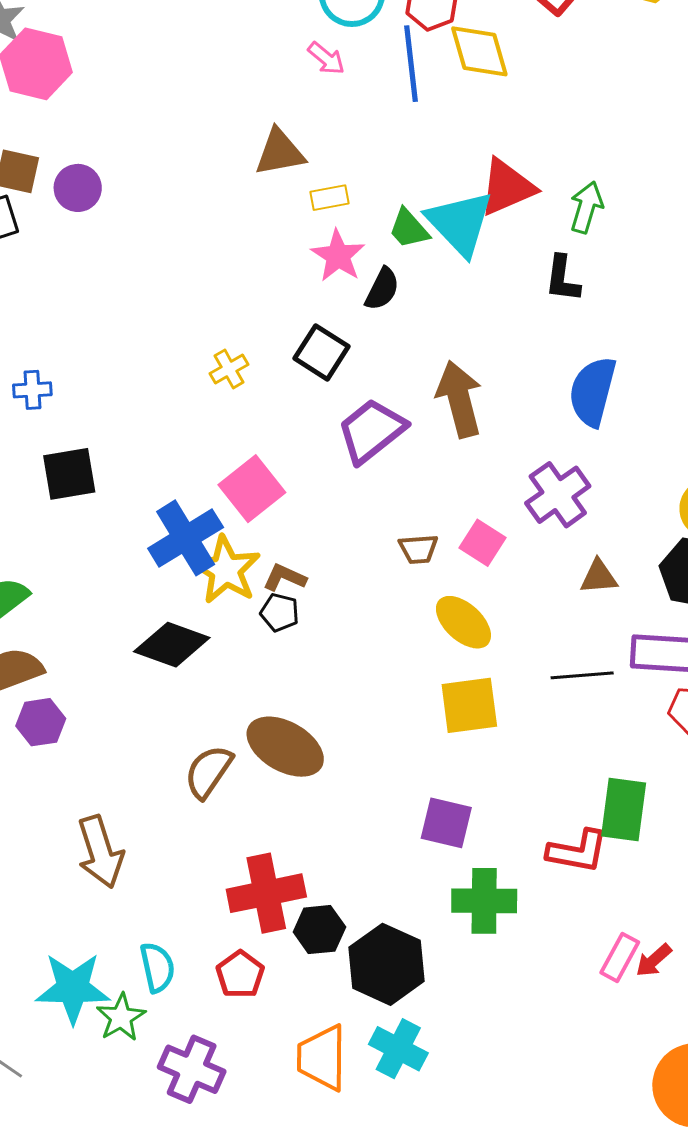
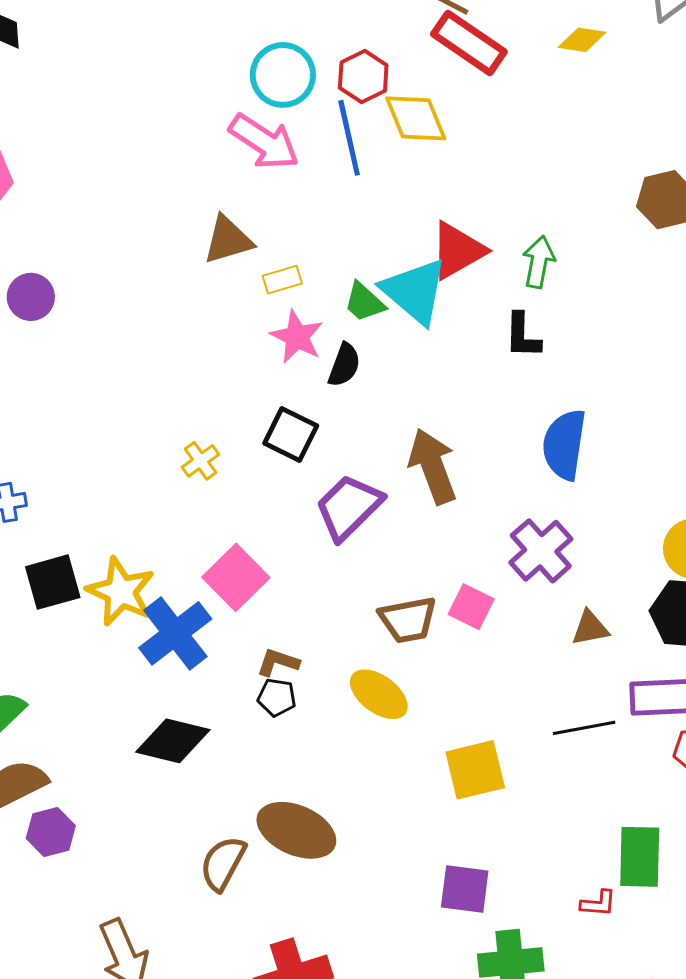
pink arrow: (326, 58) -> (264, 142), size x1.8
brown trapezoid: (418, 549) -> (408, 620), size x1.5
yellow star: (226, 570) -> (121, 592), moved
yellow ellipse: (463, 622) -> (379, 694), moved
red L-shape: (578, 851) -> (598, 903), size x0.6

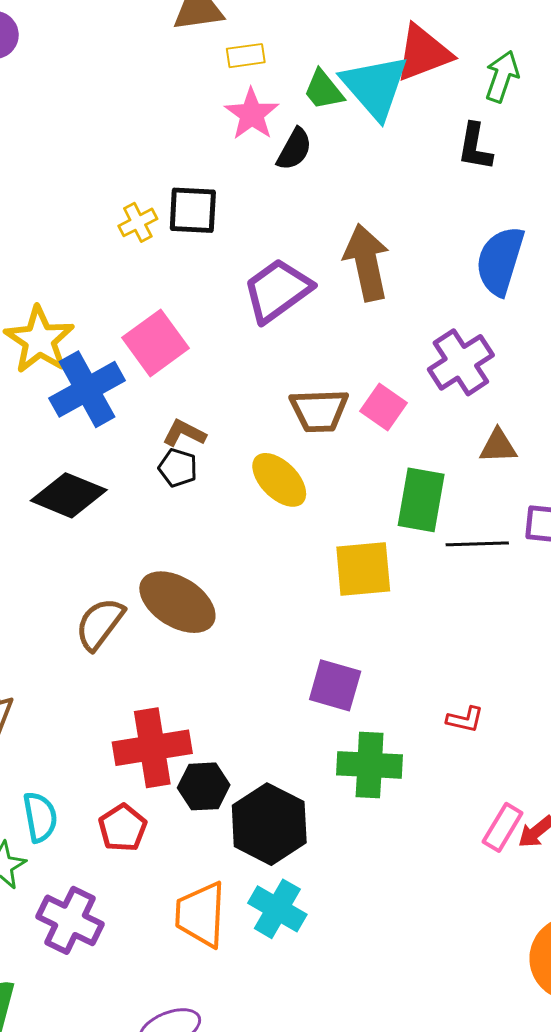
black square: (291, 434) -> (193, 210), moved, turned -32
green rectangle: (640, 857) -> (421, 500), moved

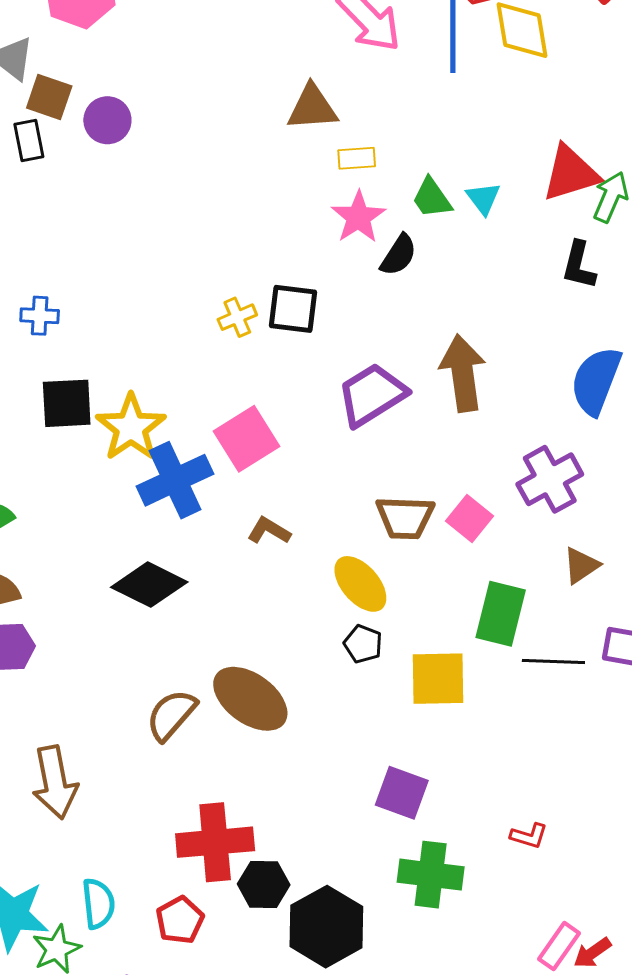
red triangle: (423, 53) -> (571, 173), moved
cyan triangle: (375, 87) -> (483, 198), size x0.5
brown triangle: (498, 446) -> (581, 565), turned -36
black pentagon: (178, 468) -> (363, 644), moved

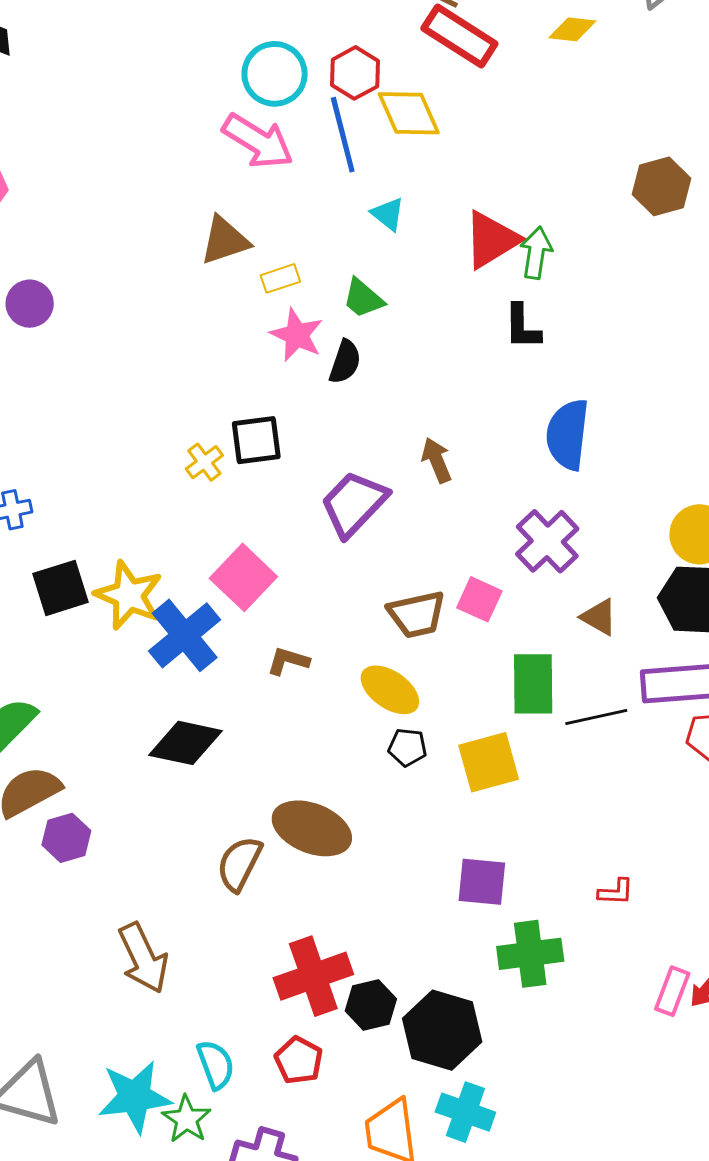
cyan triangle: (483, 198) -> (388, 214), moved
brown arrow: (463, 373) -> (437, 460), size x0.6
brown triangle: (581, 565) -> (599, 617), turned -42

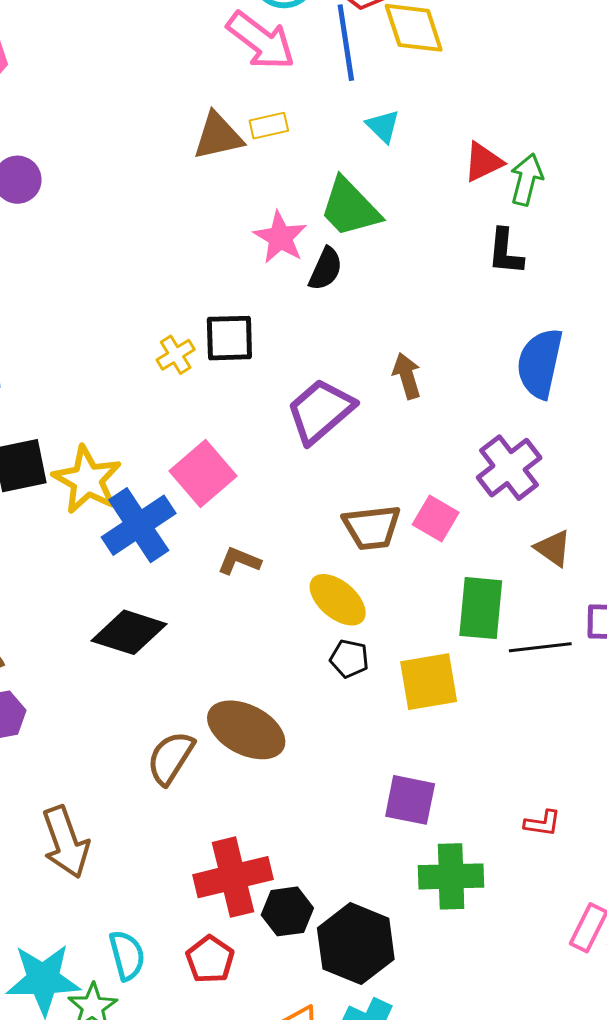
red triangle: (491, 240) -> (483, 162), size x0.7
yellow rectangle: (280, 278) -> (269, 126), moved
green trapezoid: (363, 298) -> (350, 208), size x1.5

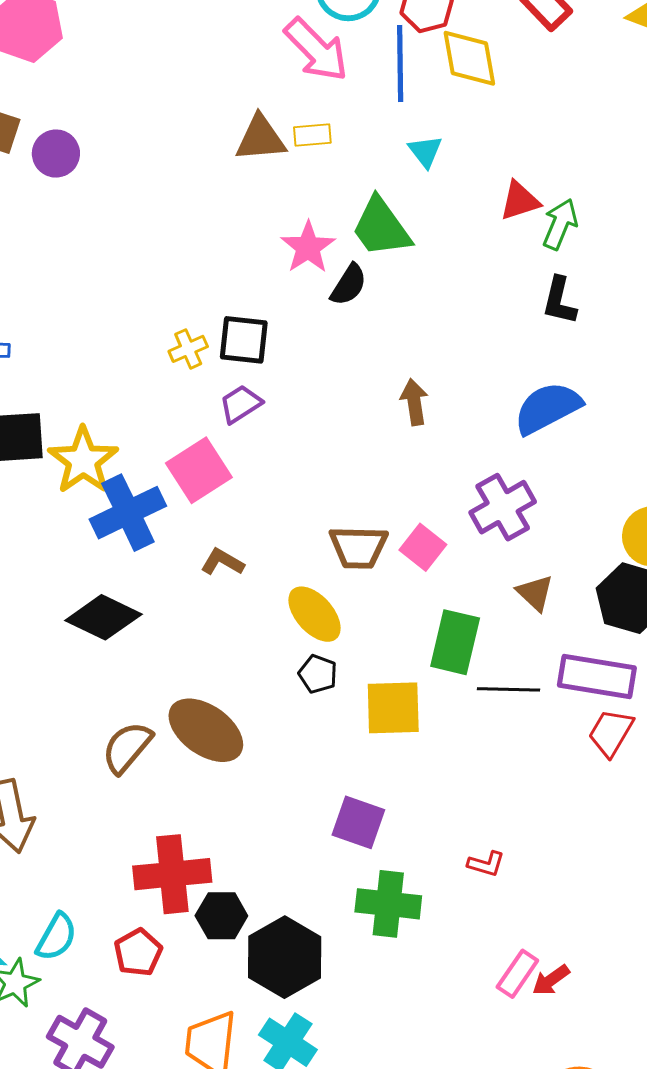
black L-shape: (505, 252) -> (559, 301), moved
blue semicircle: (540, 363) -> (548, 408), turned 42
purple trapezoid: (320, 411) -> (241, 404), moved, size x0.6
cyan semicircle: (127, 955) -> (56, 937), turned 36

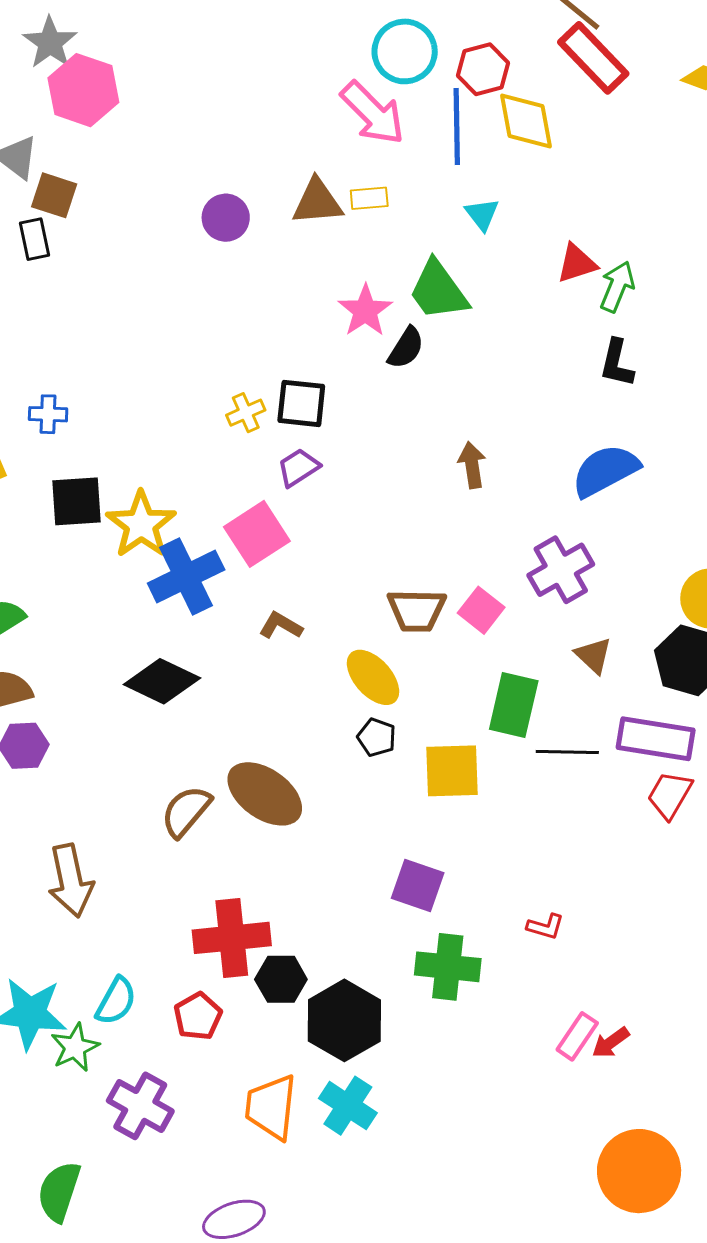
purple circle: (56, 154) -> (226, 218), moved

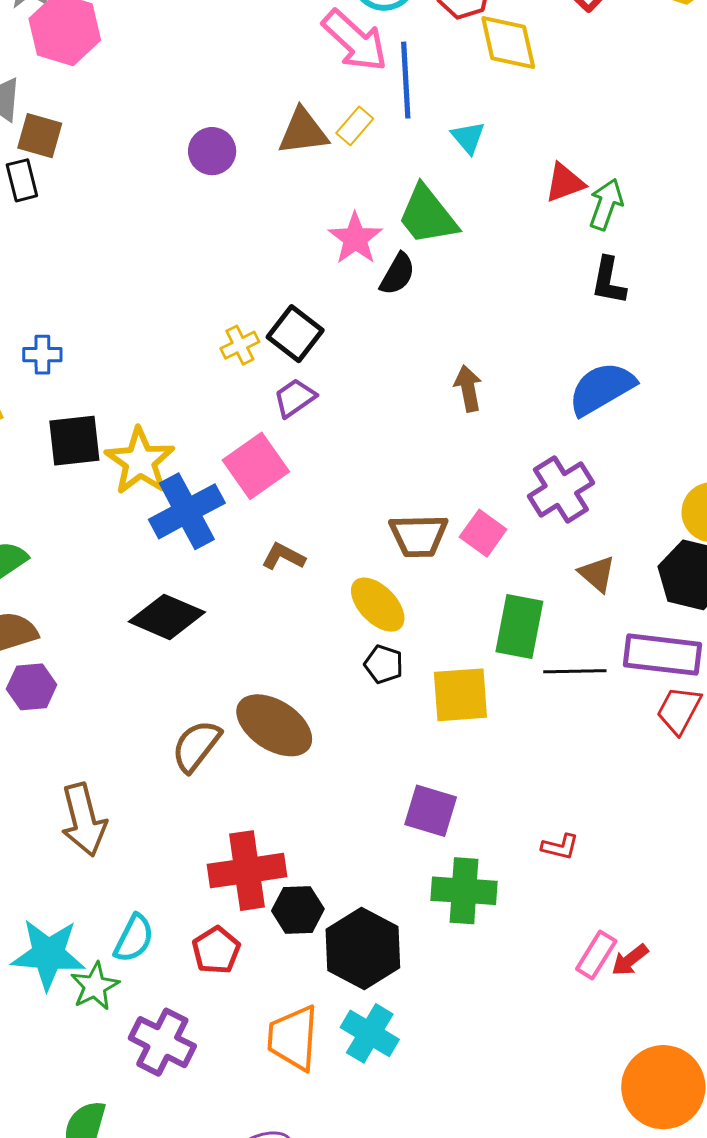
blue line: (457, 127) -> (406, 80), moved
yellow rectangle: (369, 198) -> (355, 126), turned -42
black square: (301, 403) -> (295, 334), turned 34

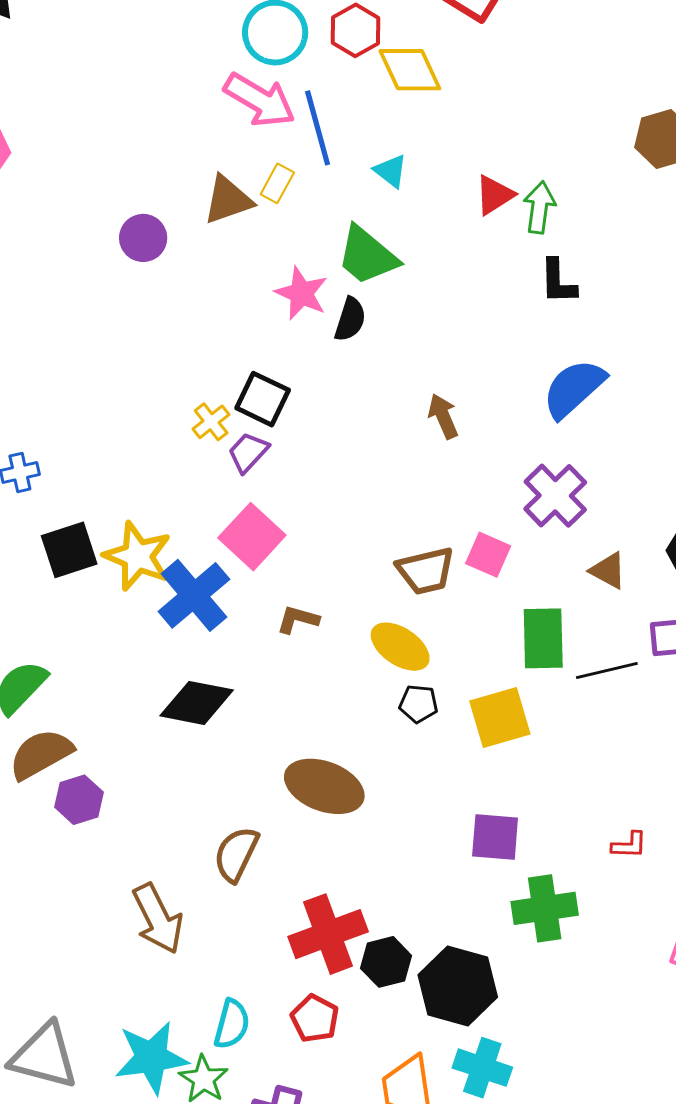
purple trapezoid: (295, 398) -> (248, 452), moved
brown semicircle: (196, 746) -> (236, 854), moved

